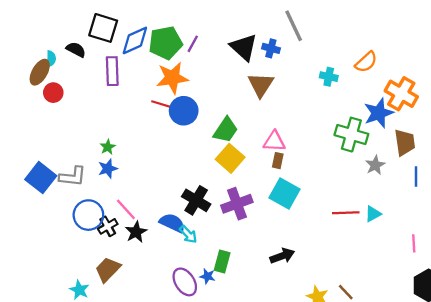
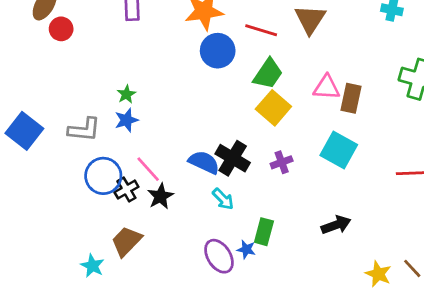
red line: (164, 105) -> (261, 30), moved
brown rectangle: (278, 161) -> (351, 98), moved, size x1.5
blue square: (41, 178) -> (24, 131), moved
purple cross: (237, 204) -> (282, 162), size x0.6
blue semicircle: (172, 223) -> (204, 162), moved

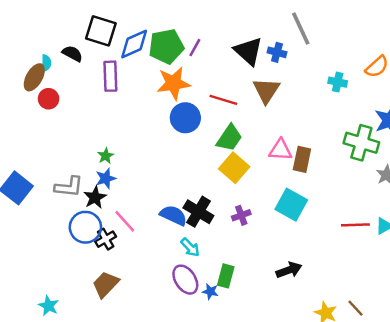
black star: (160, 196) -> (95, 197), moved
purple ellipse: (219, 256) -> (185, 280), moved
cyan star: (92, 266) -> (49, 306), moved

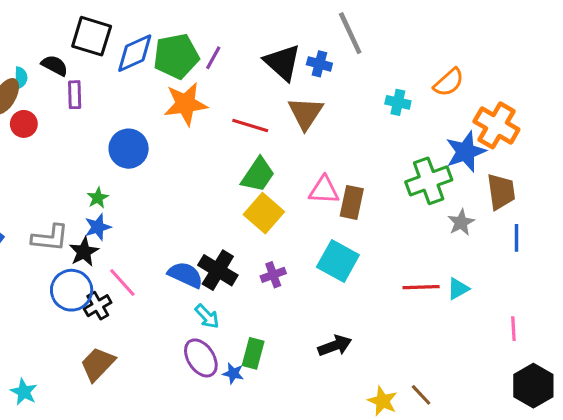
purple rectangle: (110, 76) -> (75, 95), moved, size x0.7
blue circle: (185, 118) -> (129, 149), moved
green cross: (361, 143) -> (429, 181), turned -36

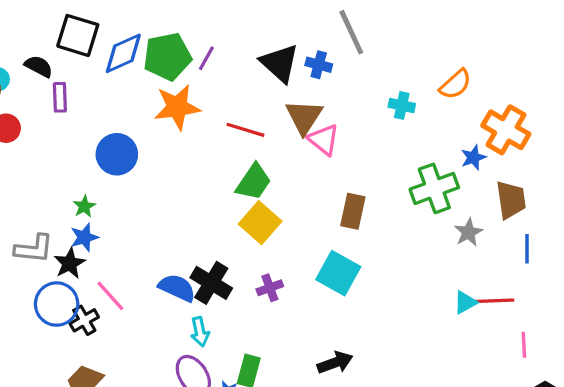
blue star: (466, 152) -> (473, 158), size x0.6
pink triangle: (324, 190) -> (324, 140), moved, turned 36
red line: (421, 287) -> (495, 301), moved
cyan arrow: (207, 316) -> (200, 332), turned 32

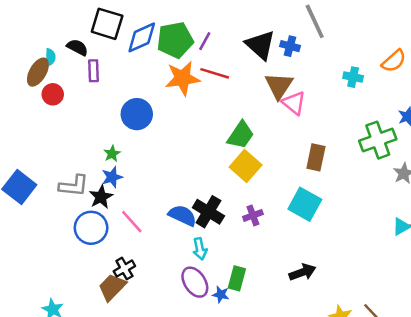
red line: (245, 130) -> (215, 73), moved
black cross: (84, 320) -> (124, 269), moved

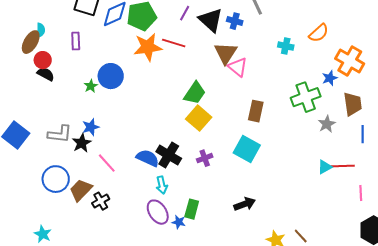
purple line: (205, 41) -> (185, 13), moved
black semicircle: (77, 47) -> (46, 74), moved
green star: (112, 154) -> (91, 86), moved
blue circle: (91, 228) -> (56, 179), moved
brown trapezoid: (112, 287) -> (81, 190), moved

